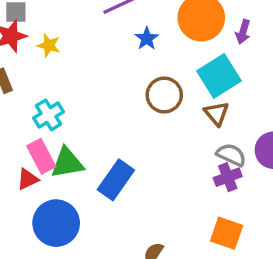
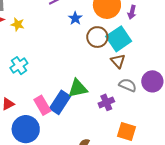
brown circle: (164, 95) -> (97, 37), moved
pink rectangle: (41, 156) -> (42, 105), moved
green triangle: (67, 163) -> (78, 88), moved
purple cross: (228, 177) -> (106, 102), moved

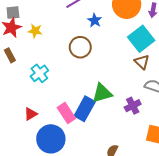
brown circle: (97, 37) -> (80, 47), moved

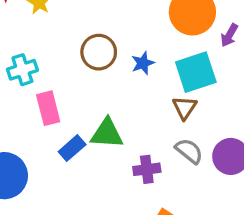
blue star: (95, 20) -> (143, 63), moved
blue rectangle: (85, 109) -> (72, 148), size x0.7
pink rectangle: (66, 113) -> (48, 108), moved

